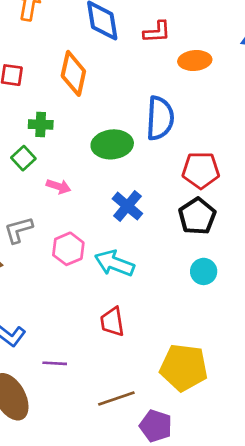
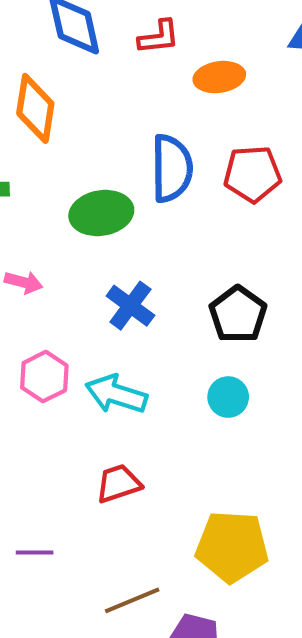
red pentagon: (201, 170) -> (252, 174), moved
cyan circle: (204, 271) -> (228, 397), moved
red trapezoid: (112, 322) -> (119, 484), turned 84

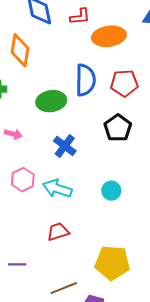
orange ellipse: (219, 77) -> (109, 36), size x1.4
black pentagon: (238, 314) -> (118, 128), moved

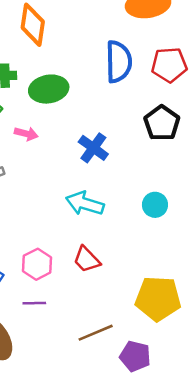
green ellipse: (51, 101) -> (49, 89), moved
pink hexagon: (23, 180) -> (37, 264), moved
red trapezoid: (58, 232) -> (87, 260), turned -115

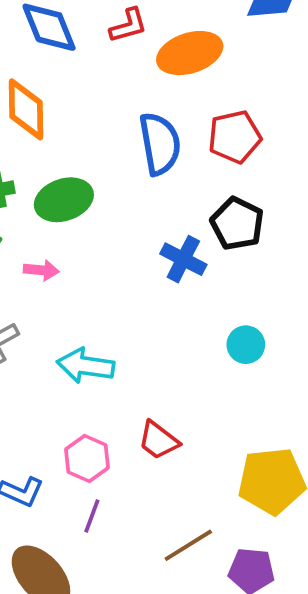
blue cross: (93, 148) -> (183, 259), moved
cyan arrow: (85, 204) -> (86, 366), moved
purple line: (34, 303) -> (92, 516), turned -60

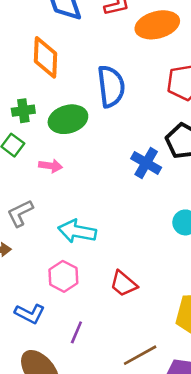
blue semicircle: (160, 144) -> (111, 86), moved
pink hexagon: (87, 459) -> (63, 276), moved

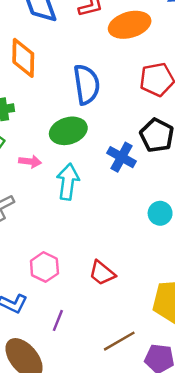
green ellipse: (68, 119) -> (68, 131), moved
cyan arrow: (77, 231) -> (68, 182), moved, turned 88

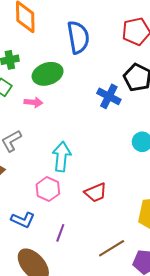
green ellipse: (68, 131) -> (48, 74), moved
cyan arrow: (68, 182) -> (62, 157), moved
red trapezoid: (102, 273) -> (96, 193), turned -60

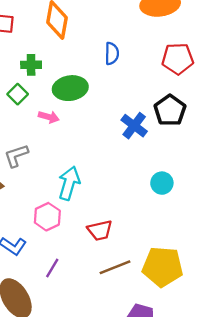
blue semicircle: (78, 37) -> (112, 53), size x0.6
brown line: (112, 248) -> (115, 267), moved

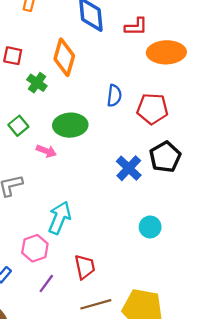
red pentagon: (178, 59) -> (152, 109), moved
green cross: (31, 65) -> (37, 83), moved, turned 30
red trapezoid: (100, 230) -> (85, 267), turned -95
purple line: (52, 268) -> (46, 283), moved

